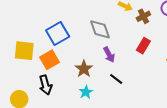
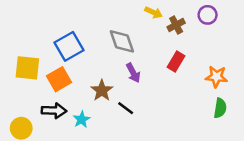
black line: (116, 79) -> (126, 108), moved
black arrow: (45, 85) -> (54, 111), turned -72
cyan star: (86, 92) -> (82, 119), moved

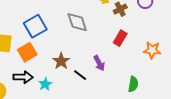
purple arrow: (133, 73) -> (99, 63), moved
green semicircle: (220, 108) -> (133, 84), moved

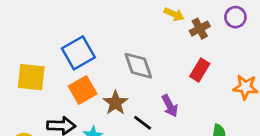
gray diamond: (77, 22) -> (138, 66), moved
orange square: (27, 52) -> (83, 90), moved

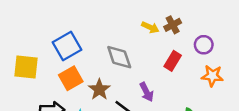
yellow arrow: (174, 14) -> (150, 27), moved
purple circle: (235, 17) -> (204, 45), moved

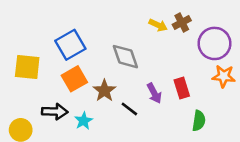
purple circle: (204, 45) -> (214, 43), size x1.6
red rectangle: (173, 61) -> (182, 88), moved, turned -48

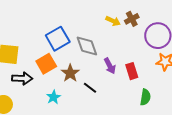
blue square: (70, 45) -> (58, 39), moved
purple arrow: (154, 93) -> (110, 66), moved
black arrow: (55, 112) -> (22, 78), moved

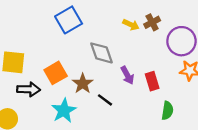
blue square: (58, 39) -> (69, 20), moved
cyan star: (53, 97) -> (64, 111), size x1.5

